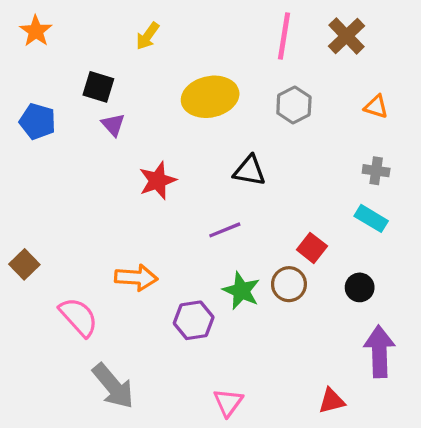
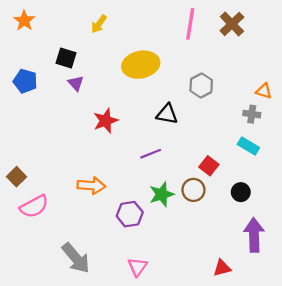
gray hexagon: (294, 105) -> (201, 85), moved
orange triangle: (376, 107) -> (264, 91), moved
green star: (241, 291) -> (162, 194), turned 30
pink semicircle: (79, 317) -> (34, 206), moved, turned 104
pink triangle: (228, 402) -> (137, 267), moved

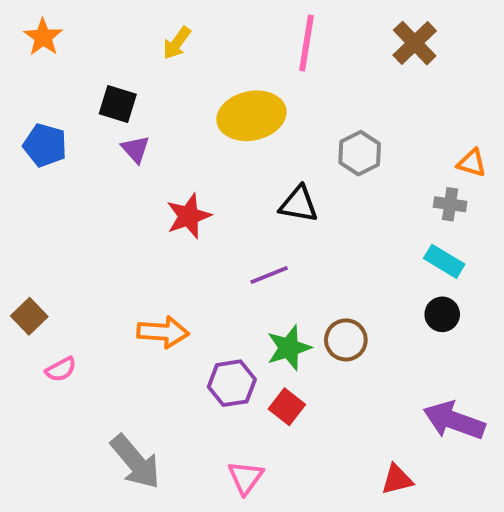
pink line: (190, 24) -> (307, 43), moved
red square: (209, 166) -> (287, 407), moved
black circle: (241, 192) -> (442, 314), moved
pink semicircle: (34, 206) -> (61, 369), size x0.6
purple arrow: (254, 235) -> (454, 421), turned -68

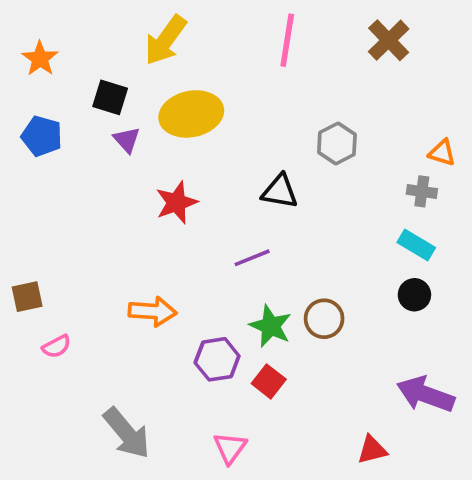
orange star: (43, 37) -> (40, 59), moved
yellow arrow: (177, 43) -> (165, 40), size x1.6
yellow ellipse: (251, 116) -> (191, 114), moved
brown square: (29, 316) -> (27, 297), turned 32
green star: (289, 348) -> (271, 326), turned -30

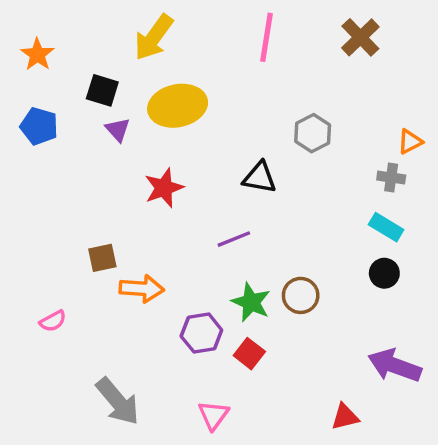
orange triangle: (442, 153) -> (410, 142), turned -44
brown square: (27, 297) -> (102, 258), moved

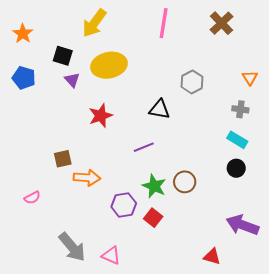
orange triangle: (410, 142) -> (250, 78), moved, turned -35
pink triangle: (213, 415) -> (111, 255), moved, turned -42
red triangle: (345, 417) -> (212, 257), turned 30

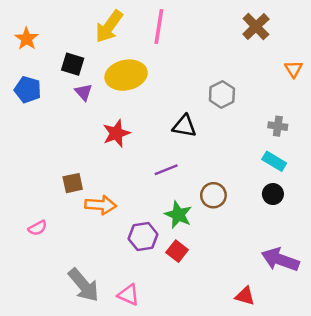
pink line: (164, 23) -> (159, 27), moved
orange triangle: (250, 78) -> (294, 69), moved
brown circle: (185, 182) -> (213, 195), moved

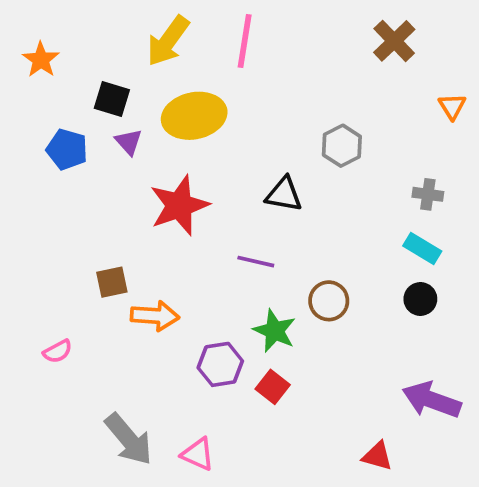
blue pentagon: (28, 90) -> (67, 149), moved
red star: (116, 133) -> (179, 206), size x1.4
purple line: (166, 170) -> (256, 262), turned 35

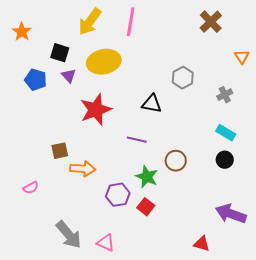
gray cross: (428, 194) -> (225, 95), moved, turned -35

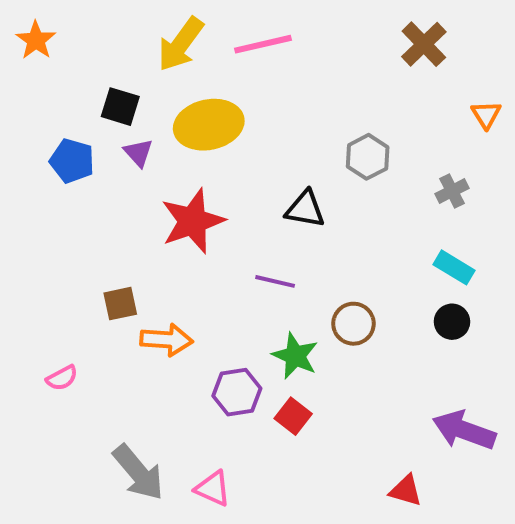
pink line: (131, 22) -> (263, 44), turned 68
orange star: (22, 32) -> (36, 40), moved

